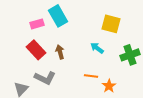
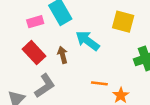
cyan arrow: (97, 48) -> (87, 41), moved, size x1.5
gray L-shape: (45, 78) -> (45, 86), turned -60

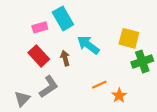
yellow square: (123, 22) -> (129, 38), moved
orange line: (99, 83) -> (99, 85), turned -32

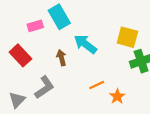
red rectangle: (39, 56) -> (20, 55), moved

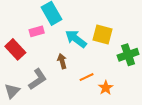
pink rectangle: (35, 26) -> (37, 31), moved
yellow square: (127, 37) -> (103, 35), moved
brown arrow: (61, 58) -> (62, 61), moved

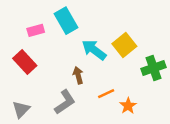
pink rectangle: (37, 31) -> (36, 30), moved
yellow square: (103, 35) -> (124, 45), turned 36
gray L-shape: (38, 79) -> (65, 102), moved

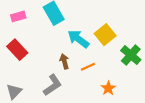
pink rectangle: (36, 30) -> (18, 16), moved
green cross: (154, 68) -> (131, 55), turned -30
orange line: (106, 94) -> (88, 67), moved

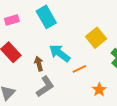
cyan arrow: (78, 39) -> (60, 53), moved
brown arrow: (64, 61) -> (39, 64), moved

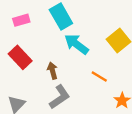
cyan arrow: (60, 53) -> (76, 44), moved
orange line: (79, 69) -> (99, 77), turned 56

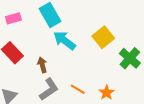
orange line: (99, 77) -> (78, 89), moved

